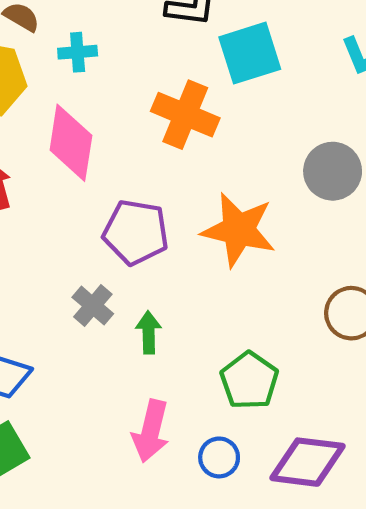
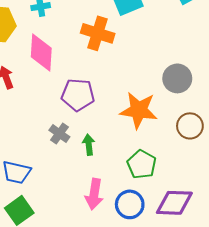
gray circle: (333, 171) -> (177, 78), moved
orange star: (239, 230) -> (139, 110), moved
blue circle: (219, 457) -> (130, 204), size x1.4

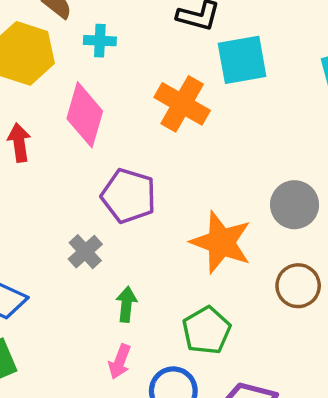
green arrow: (89, 145) -> (126, 304), moved
pink arrow: (94, 194) -> (120, 362), size x0.7

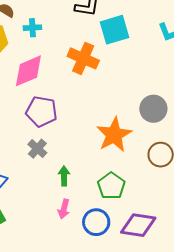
pink diamond: (85, 115) -> (28, 71), turned 57
purple pentagon: (129, 196) -> (41, 111), moved
orange star: (221, 242) -> (114, 135), turned 30

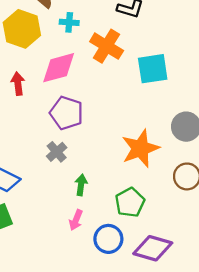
cyan square: (114, 30) -> (153, 69), moved
orange cross: (83, 58) -> (107, 46), moved

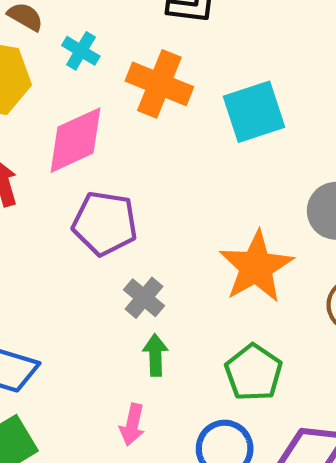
cyan cross: (69, 22) -> (81, 51), turned 36
gray cross: (57, 152) -> (144, 298), moved
pink arrow: (76, 220) -> (132, 425), moved

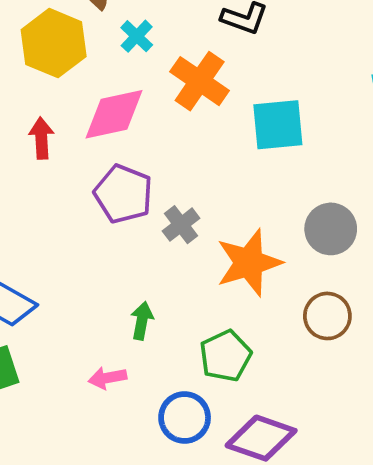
gray cross: (144, 298) -> (181, 225), moved
pink arrow: (132, 425) -> (107, 378), turned 54

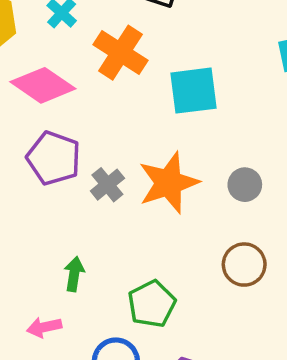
pink diamond: (114, 114) -> (43, 85), turned 48
gray circle: (331, 229) -> (245, 185), size x0.7
orange star: (249, 263) -> (169, 183), moved

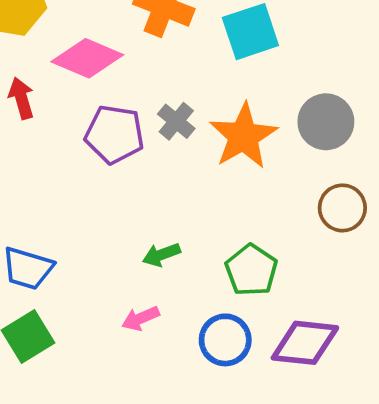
gray cross: (107, 185) -> (176, 121), moved
gray circle: (245, 185) -> (326, 122), size x1.5
green arrow: (74, 274) -> (161, 255), turned -108

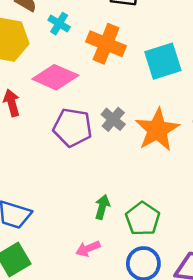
green arrow: (161, 255) -> (102, 207), turned 125
green pentagon: (251, 270) -> (143, 219), moved

